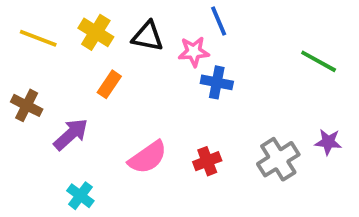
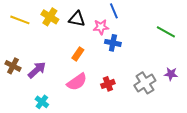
orange rectangle: (109, 84) -> (78, 54), moved
brown cross: (27, 105) -> (13, 66), moved

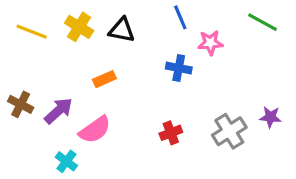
pink star: (101, 27) -> (210, 43), moved
green line: (166, 32) -> (263, 22), moved
orange rectangle: (78, 54) -> (104, 79), moved, turned 32
pink semicircle: (77, 82) -> (95, 130), moved

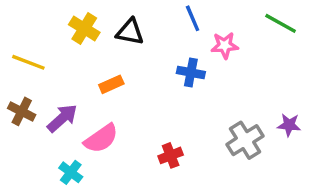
yellow line: (32, 32) -> (28, 62), moved
red cross: (171, 133) -> (171, 155), moved

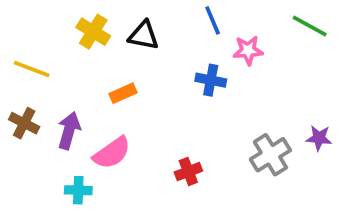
purple arrow: (62, 118) -> (69, 131), turned -32
cyan cross: (71, 172) -> (78, 190), turned -35

